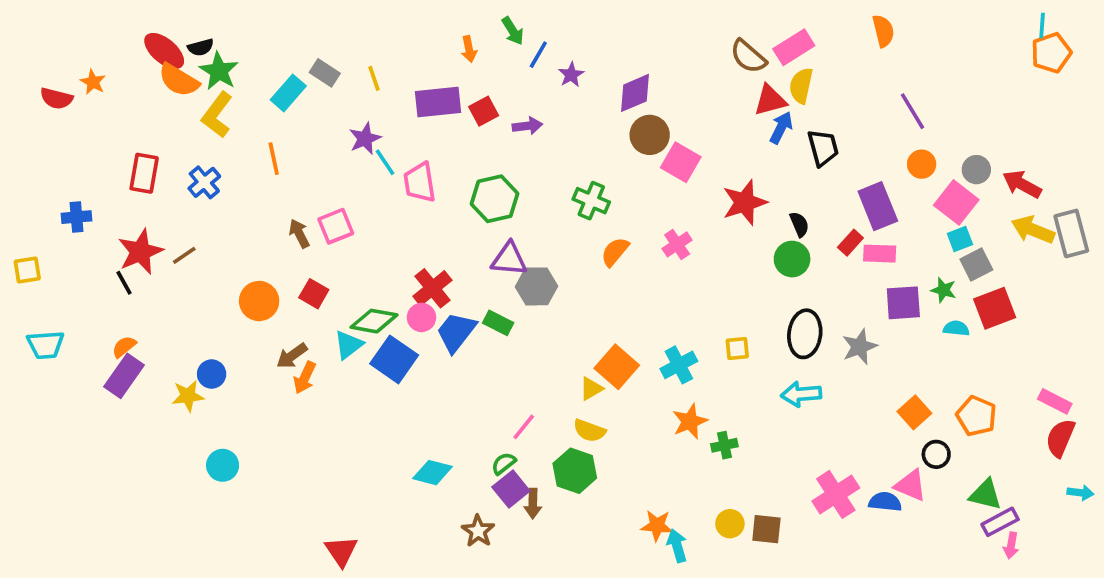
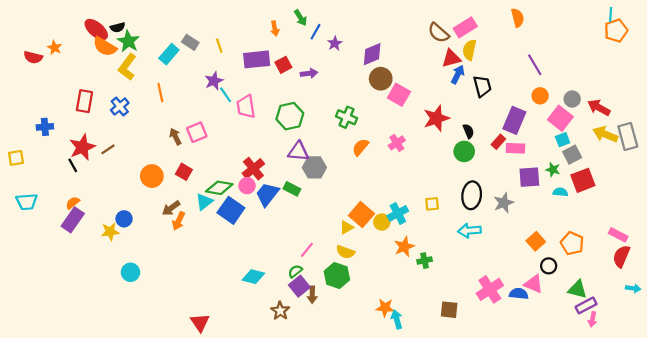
purple rectangle: (878, 206) -> (514, 120), turned 45
yellow circle: (730, 524) -> (382, 222), moved

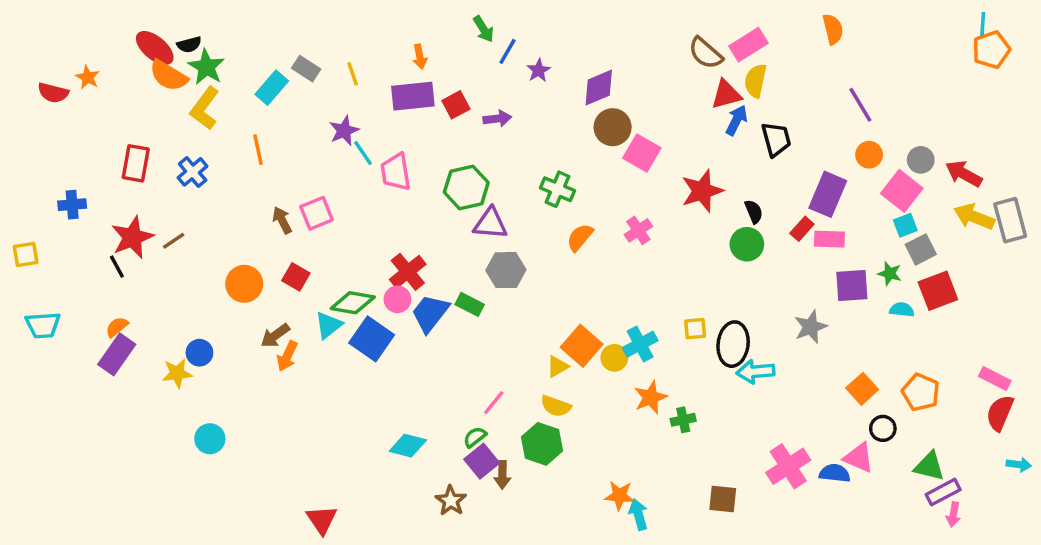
orange arrow: (275, 28) -> (420, 57), moved
purple triangle: (298, 151) -> (490, 224), moved
black ellipse: (472, 195) -> (733, 344), moved

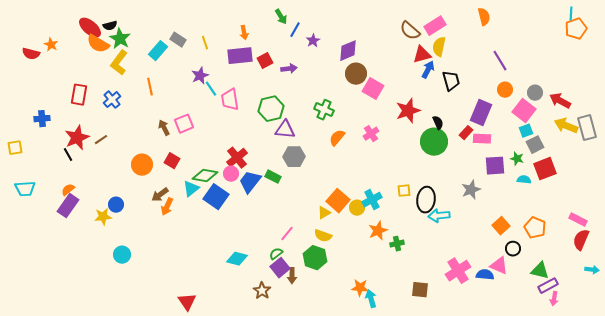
green circle: (747, 244) -> (434, 142), size x1.4

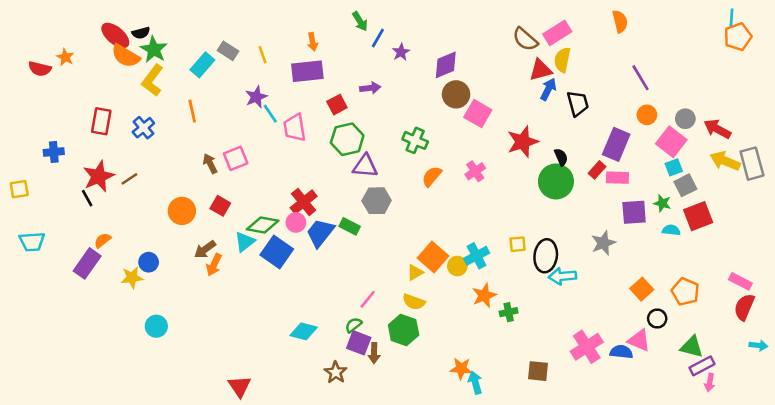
red square: (265, 61) -> (337, 105), moved
orange semicircle: (68, 190) -> (102, 240), moved
purple square: (280, 268) -> (359, 343), turned -30

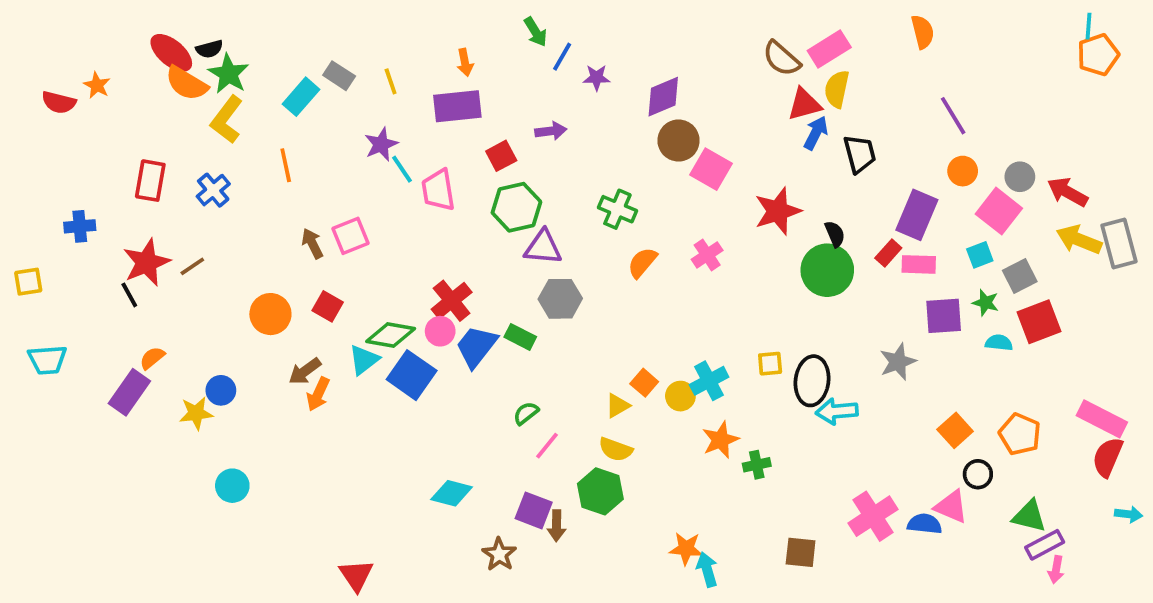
purple star: (401, 52) -> (597, 78), turned 30
cyan square: (674, 167) -> (980, 255), moved
orange square: (433, 257) -> (644, 383), size x0.6
pink rectangle: (740, 281) -> (1102, 419), size x1.4
green semicircle: (354, 325) -> (526, 413), moved

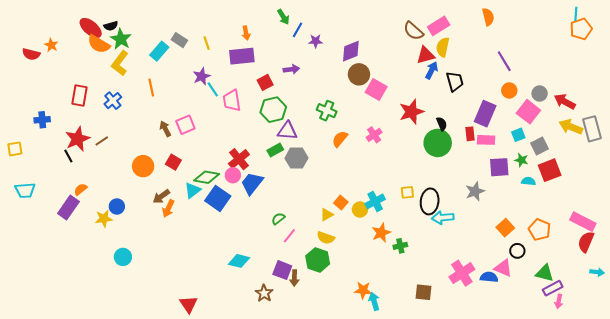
red rectangle: (888, 253) -> (470, 134), turned -48
green rectangle: (520, 337) -> (275, 150), moved, turned -56

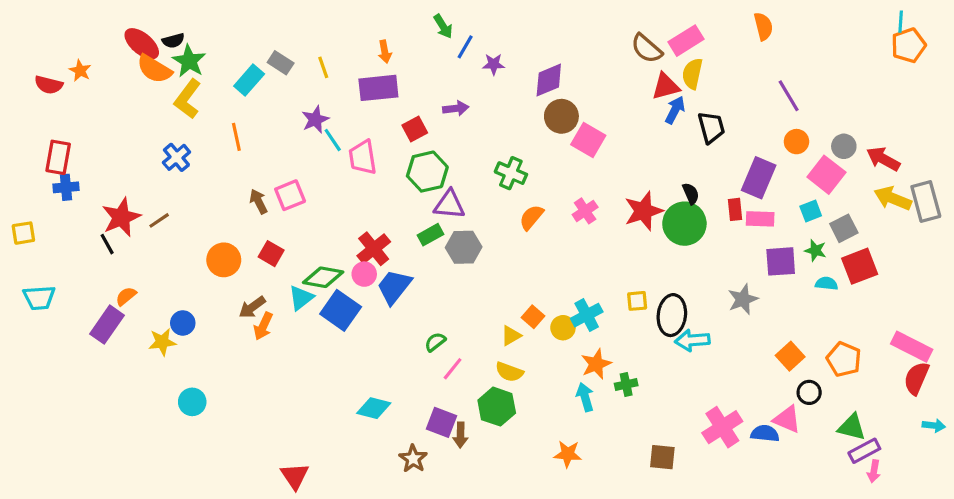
red rectangle: (80, 96) -> (58, 157), moved
red star: (411, 112) -> (643, 211), moved
cyan arrow: (374, 301) -> (585, 397), moved

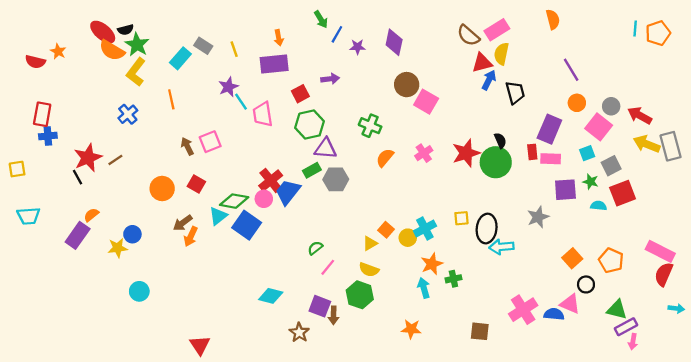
cyan line: (901, 22) -> (635, 29), moved
purple diamond: (549, 80) -> (394, 42), moved, turned -55
blue trapezoid: (394, 287) -> (288, 192), moved
red triangle: (295, 476) -> (200, 345), moved

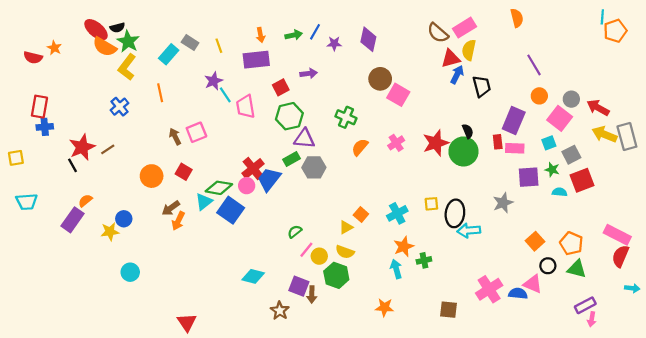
green arrow: (321, 19) -> (294, 35), moved, turned -70
cyan line: (635, 29) -> (602, 17), moved
yellow circle: (408, 238) -> (319, 256), moved
green triangle: (617, 310) -> (577, 269), moved

